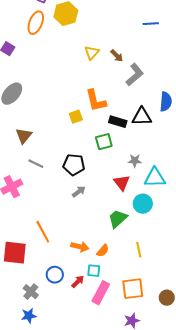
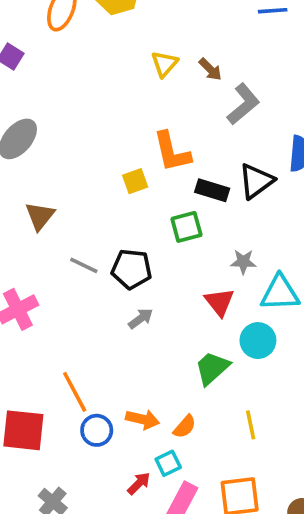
black triangle: (142, 117) -> (256, 181), turned -35
gray line: (36, 164) -> (84, 265), moved
cyan square: (94, 271) -> (168, 463), turned -32
blue circle: (55, 275) -> (97, 430), moved

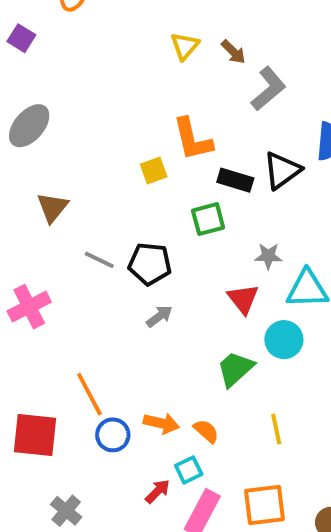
orange semicircle: (185, 427) -> (206, 431), turned -90

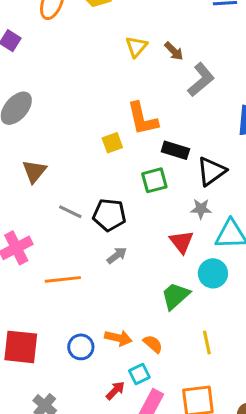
black triangle: (282, 170) -> (211, 171), moved
orange line: (89, 394) -> (63, 279), moved, turned -68

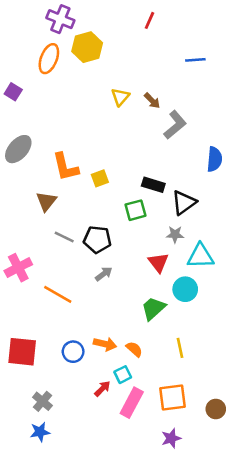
orange L-shape: (142, 119) -> (65, 167), moved
brown triangle: (34, 171) -> (46, 201), moved
orange line: (63, 279) -> (58, 294), turned 36

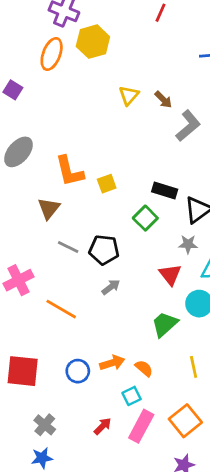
green square: (136, 210) -> (145, 218), turned -30
orange arrow: (105, 344) -> (112, 363), turned -30
red arrow: (102, 389) -> (103, 426), moved
orange square: (172, 398) -> (185, 421), turned -32

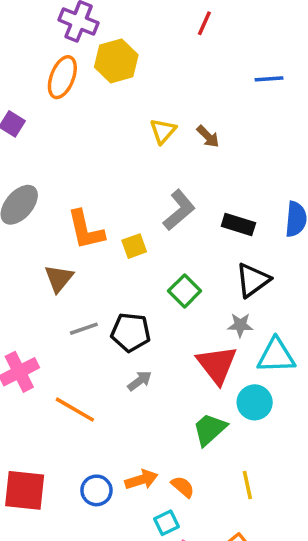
gray L-shape: (188, 126) -> (179, 210), moved
black rectangle: (165, 190) -> (238, 224), moved
gray line: (68, 247) -> (84, 329), turned -45
red triangle: (170, 275) -> (217, 365), size x1.4

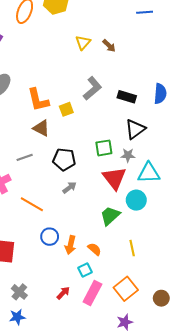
brown triangle: (59, 278) -> (41, 128), moved, turned -42
green square: (185, 291) -> (104, 148), moved, turned 36
gray line: (84, 329) -> (25, 157), moved
orange arrow: (141, 480) -> (70, 245), turned 120
blue circle: (96, 490) -> (50, 237), moved

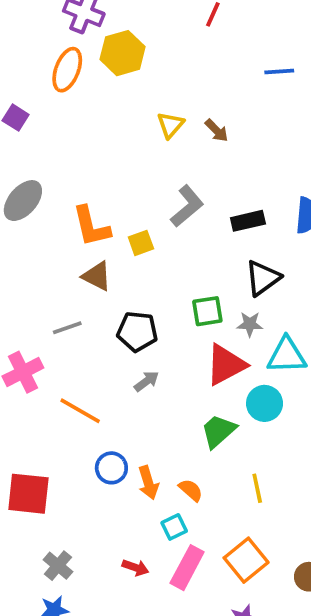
black rectangle: (127, 97) -> (248, 221), turned -30
red triangle: (114, 178) -> (226, 365), turned 40
orange arrow: (70, 245) -> (148, 483), turned -30
red arrow: (63, 293) -> (135, 568), turned 64

